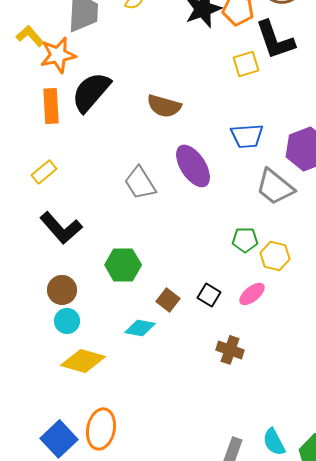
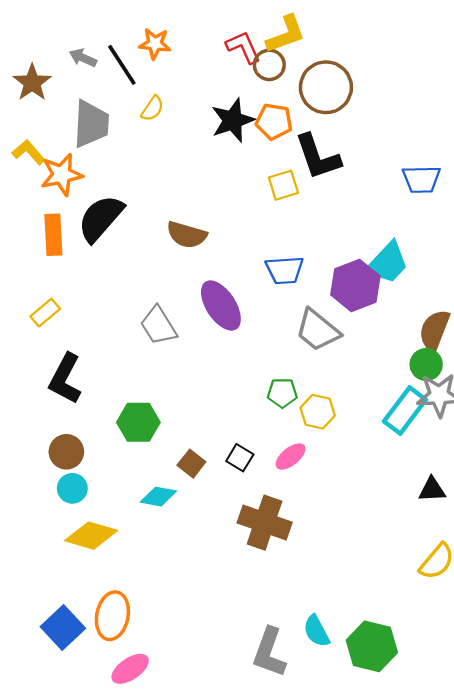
black L-shape: (61, 228) -> (65, 379), turned 69
brown cross: (230, 350) -> (265, 523), size x1.6

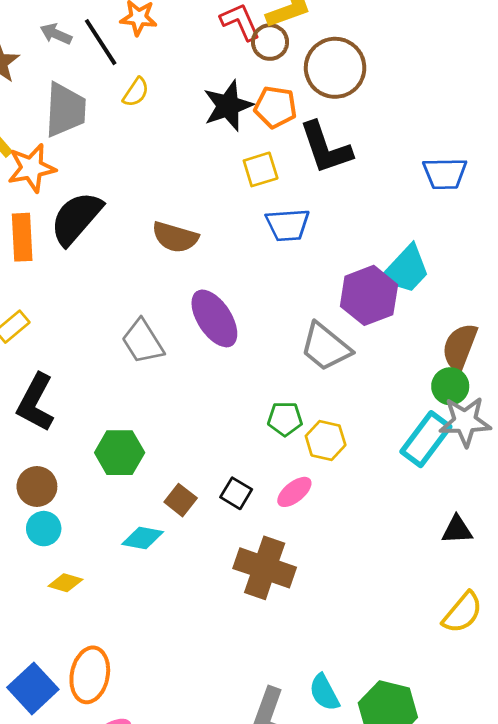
yellow square: (283, 185) -> (261, 169), moved
blue trapezoid: (285, 270) -> (288, 225), moved
yellow diamond: (91, 536) -> (65, 583), size x0.6

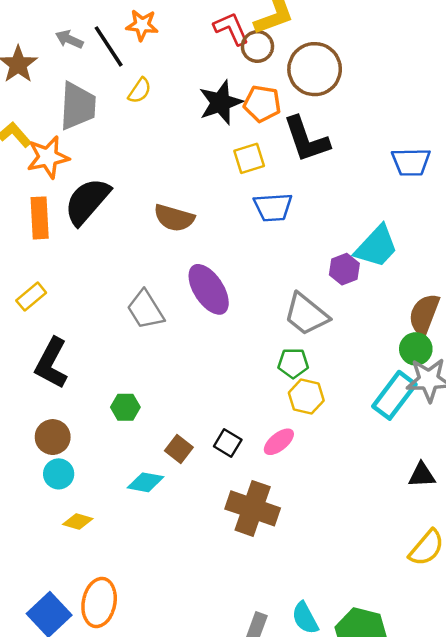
purple hexagon: (369, 295) -> (344, 269), size x0.6
green pentagon: (285, 419) -> (293, 363), moved
green hexagon: (120, 453) -> (125, 407), size x0.7

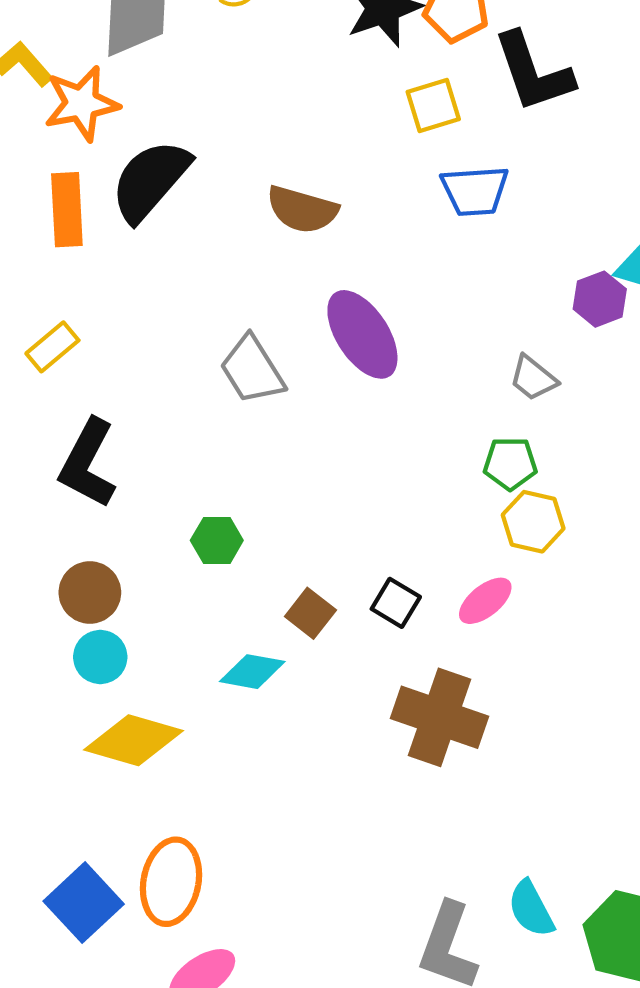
gray trapezoid: (306, 314) -> (533, 378), size x0.6
yellow diamond: (78, 522) -> (134, 740), size x1.8

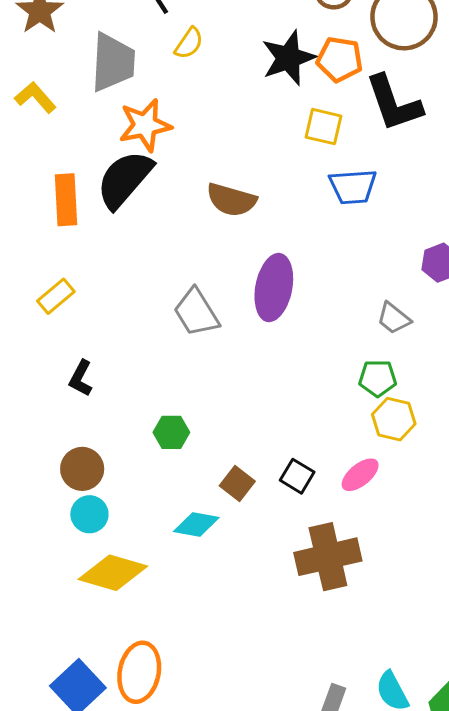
orange star: (82, 103) -> (145, 125), moved
yellow square: (433, 106) -> (324, 127), turned 30
purple ellipse: (362, 334) -> (274, 288), turned 44
black L-shape: (88, 463) -> (81, 378), size x0.6
brown cross: (439, 717) -> (328, 557), turned -32

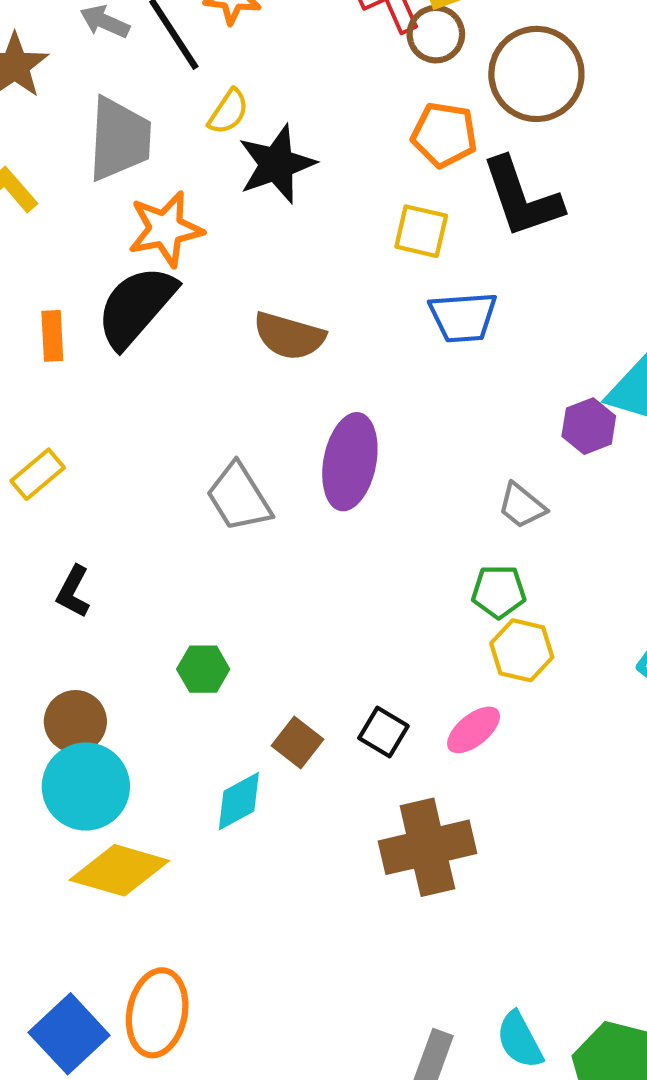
black star: (288, 58) -> (277, 164), moved
orange rectangle: (66, 200) -> (52, 336), size x0.7
cyan circle: (89, 514) -> (86, 786), size x1.6
cyan diamond: (196, 524) -> (239, 801), turned -39

